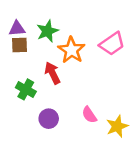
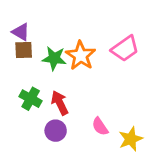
purple triangle: (17, 29) -> (21, 32), turned 36
green star: (47, 31) -> (54, 58), moved, turned 30
red arrow: (52, 73) -> (60, 103), moved

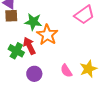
orange star: (81, 56) -> (47, 35), moved
red arrow: (60, 103) -> (29, 46), moved
yellow star: (131, 139) -> (88, 69), moved

